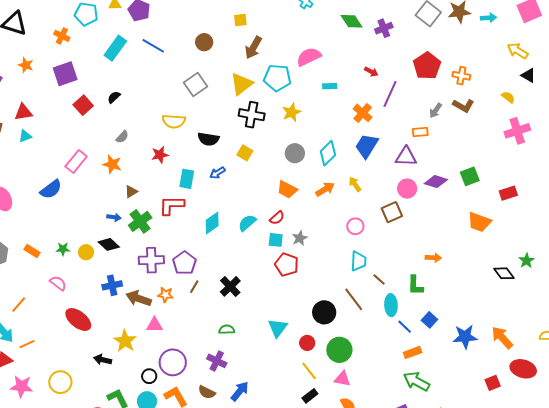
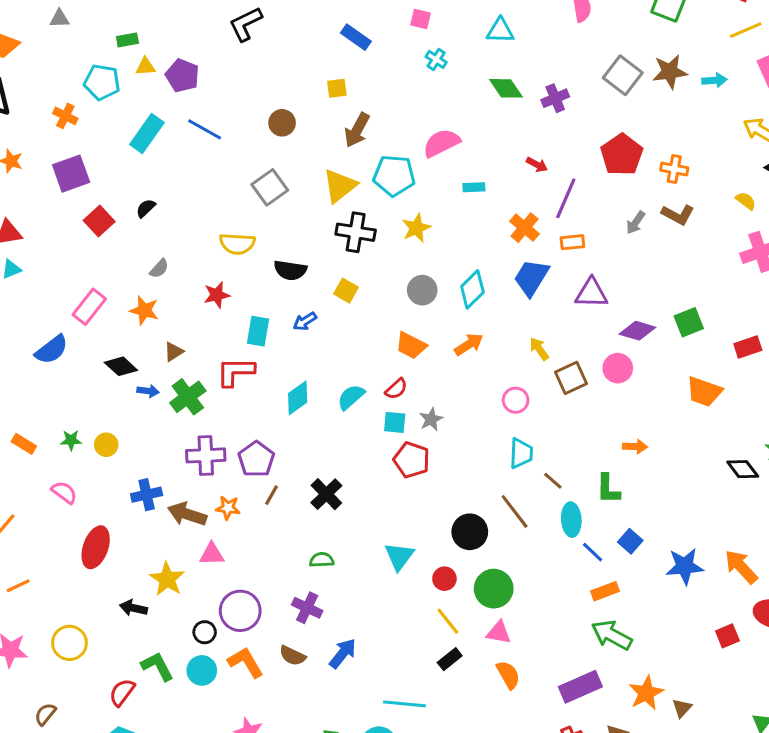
orange rectangle: (420, 132) -> (572, 242), moved
yellow arrow: (355, 184) -> (539, 349), moved
pink circle: (407, 189) -> (618, 368), moved
black diamond: (109, 244) -> (121, 366), moved
red ellipse: (78, 319) -> (96, 547), turned 72

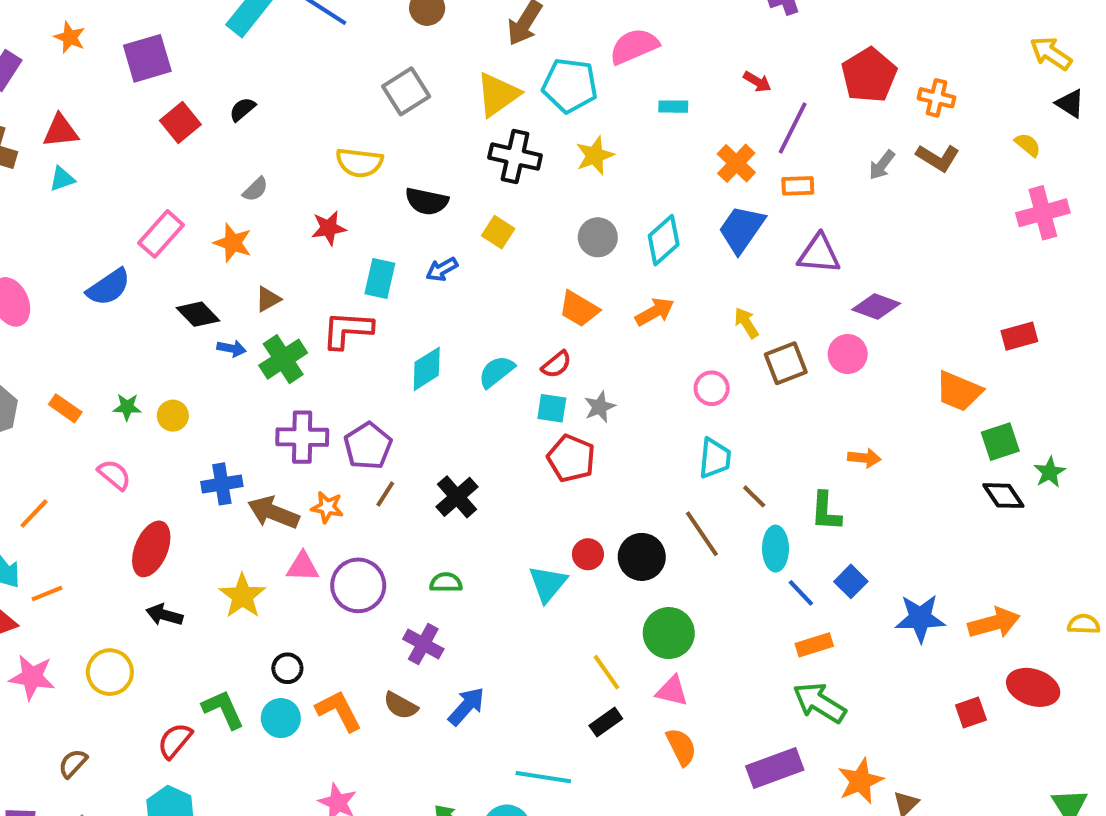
green square: (689, 322) -> (1000, 442), moved
orange arrow: (741, 567) -> (994, 623), turned 114
red circle: (444, 579) -> (588, 554), moved
black arrow: (133, 608) -> (164, 615), moved
purple circle: (240, 611) -> (358, 585), moved

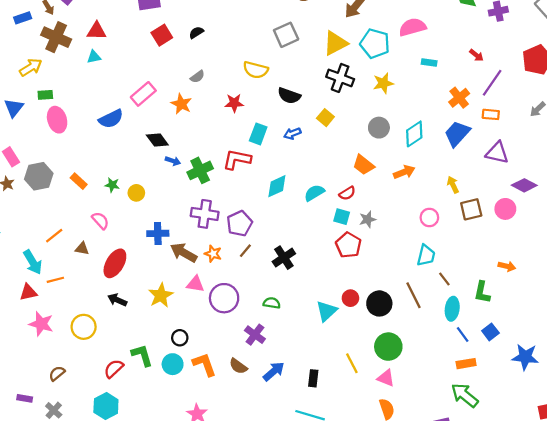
brown triangle: (268, 299) -> (82, 249), moved, turned 32
black rectangle: (606, 722) -> (313, 378), moved, turned -56

